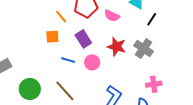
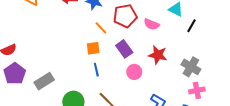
gray cross: (144, 48) -> (191, 67), moved
blue line: (68, 60) -> (96, 70), moved, turned 64

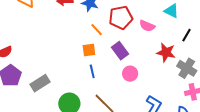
black line: (191, 26) -> (186, 35), moved
red star: (158, 55) -> (166, 53), moved

